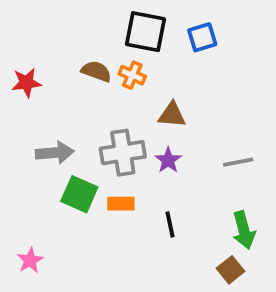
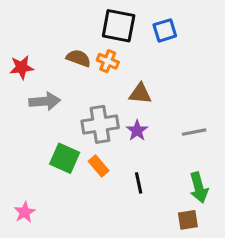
gray arrow: (55, 153) -> (45, 101), moved
orange rectangle: (121, 204) -> (99, 166), turned 50
brown square: (231, 270) -> (188, 220), turned 30

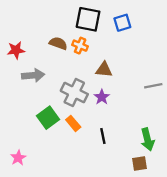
gray cross: (100, 124) -> (74, 93), turned 35
gray line: (194, 132) -> (153, 86), moved
green square: (65, 158) -> (48, 118), turned 30

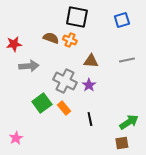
blue square: (122, 23) -> (122, 20), moved
gray line: (153, 86) -> (127, 60), moved
green arrow: (148, 139) -> (129, 122), turned -108

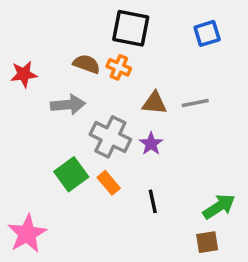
gray line: (127, 60) -> (195, 103), moved
gray arrow: (29, 66) -> (68, 105), moved
pink star: (16, 138) -> (27, 234), size x1.6

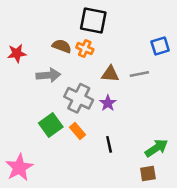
blue square: (207, 33) -> (160, 46), moved

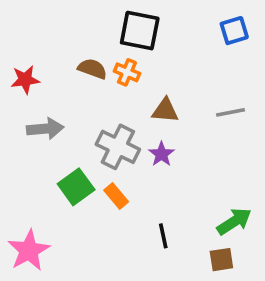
blue square: (160, 46) -> (234, 31), moved
gray line: (139, 74) -> (231, 112), moved
gray arrow: (48, 75) -> (45, 129), moved
black line: (109, 144) -> (163, 236), moved

